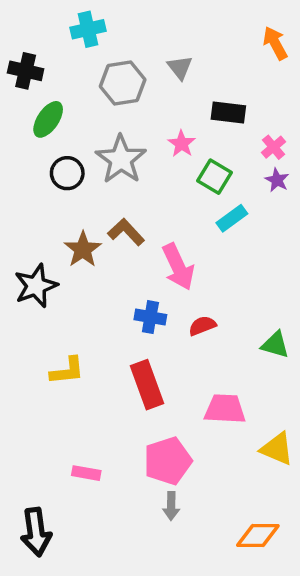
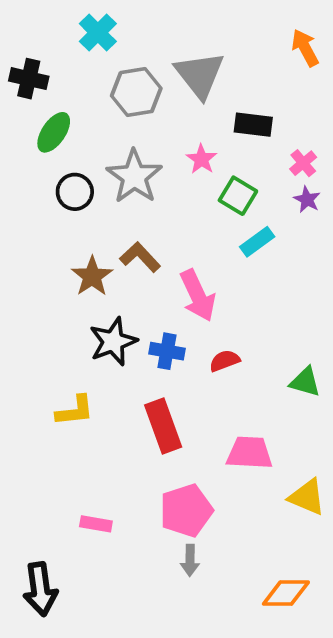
cyan cross: (88, 29) -> (98, 33), turned -32
gray triangle: (180, 67) -> (200, 75), size x1.8
black star: (36, 286) -> (113, 342), moved

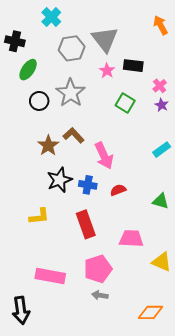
pink star: (201, 159) -> (107, 71), moved
cyan rectangle: (257, 242) -> (162, 150), moved
pink rectangle: (96, 524) -> (50, 276), size x1.8
gray arrow: (190, 560) -> (100, 295), turned 98

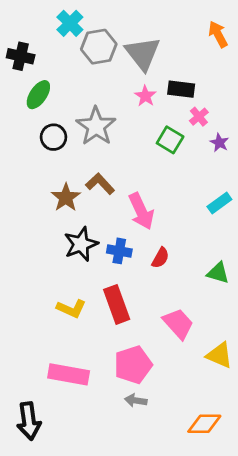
gray hexagon: (72, 48) -> (99, 47), moved
pink cross: (160, 86) -> (199, 117), moved
red semicircle: (118, 190) -> (160, 258), turned 140
yellow L-shape: (39, 216) -> (71, 309), moved, turned 30
pink trapezoid: (131, 239) -> (178, 324), turned 45

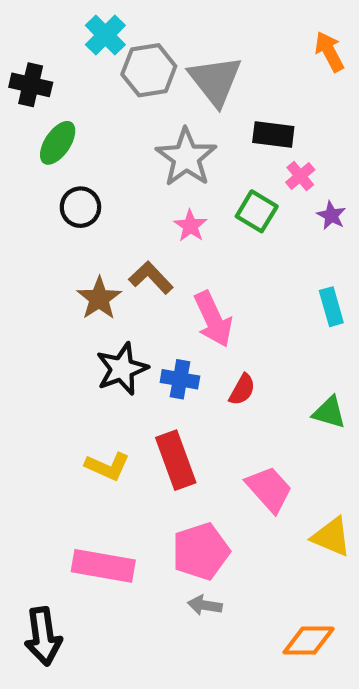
pink star: (145, 96) -> (190, 226), moved
gray star: (96, 126) -> (186, 157), moved
cyan rectangle: (219, 203) -> (331, 307), turned -70

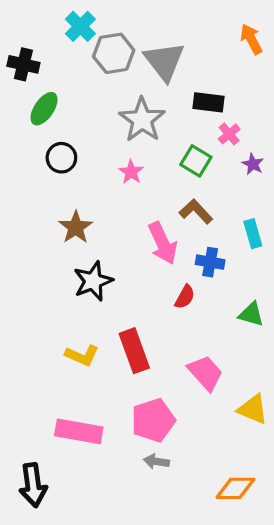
pink star: (190, 226) -> (131, 172), moved
brown L-shape: (151, 278) -> (196, 211), moved
blue cross: (180, 379) -> (210, 262), moved

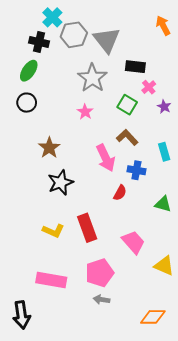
black cross: (23, 64) -> (39, 42), moved
black circle: (61, 158) -> (27, 103), moved

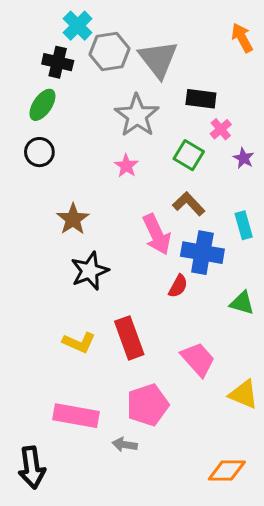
blue cross: (136, 170) -> (202, 253), size x1.5
gray arrow: (102, 300) -> (125, 445), moved

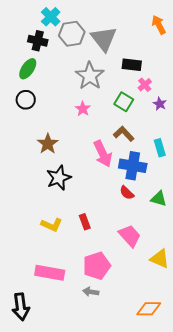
red semicircle: (178, 286) -> (127, 193), moved, turned 105
red rectangle: (129, 338) -> (85, 222), size x0.6
gray arrow: (125, 445) -> (91, 292), moved

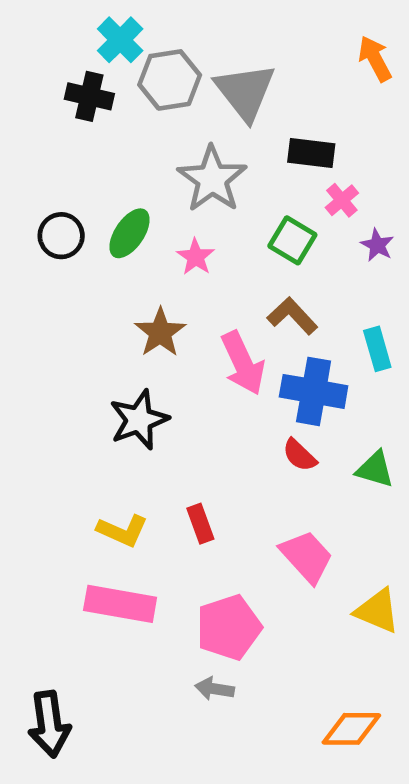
green ellipse: (28, 69) -> (130, 233), moved
brown star: (48, 144) -> (160, 332), moved
pink rectangle: (50, 273) -> (120, 604), moved

